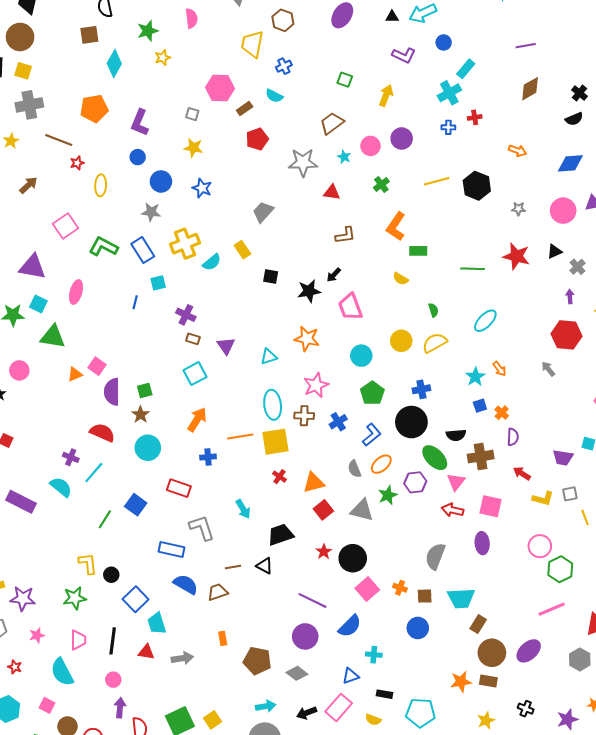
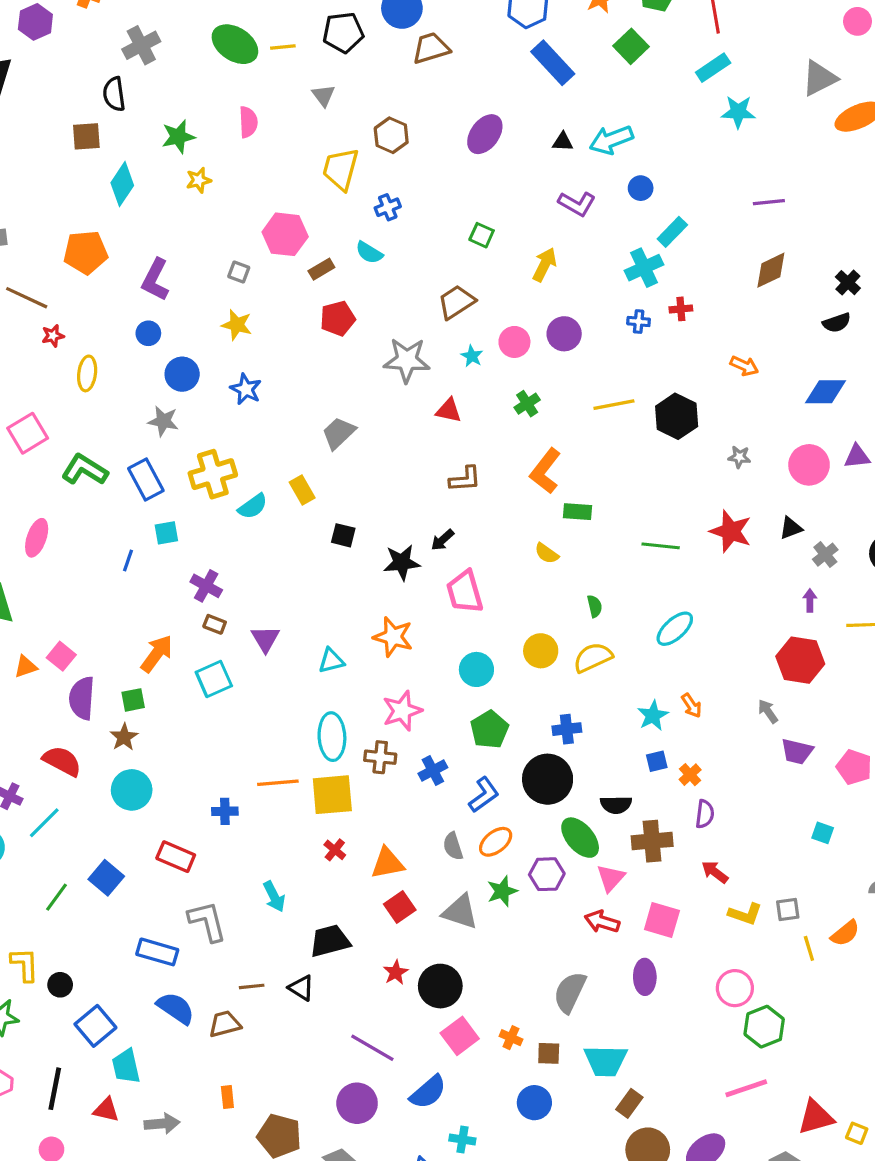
orange arrow: (197, 420) -> (157, 654), moved
purple trapezoid: (563, 458) -> (797, 751), moved

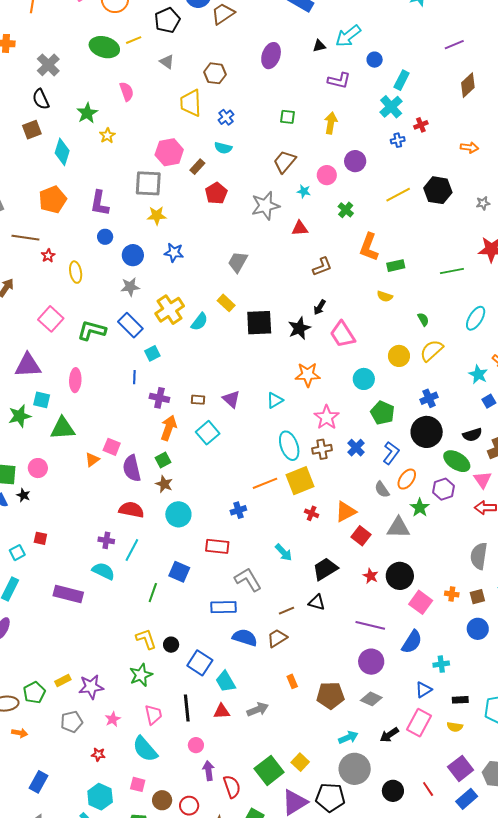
gray square: (239, 272) -> (148, 183), size x2.0
black square: (343, 535) -> (259, 323), size x1.8
purple cross: (206, 586) -> (159, 398), moved

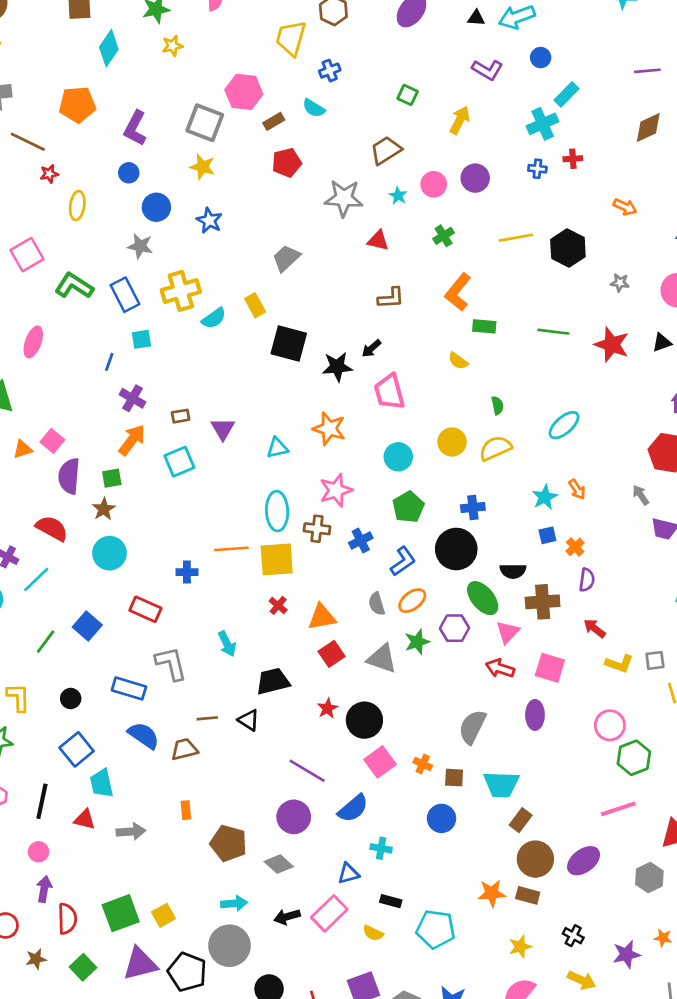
green line: (452, 271) -> (553, 332), moved
brown rectangle: (198, 400) -> (181, 416), turned -32
black circle: (171, 645) -> (71, 699), moved

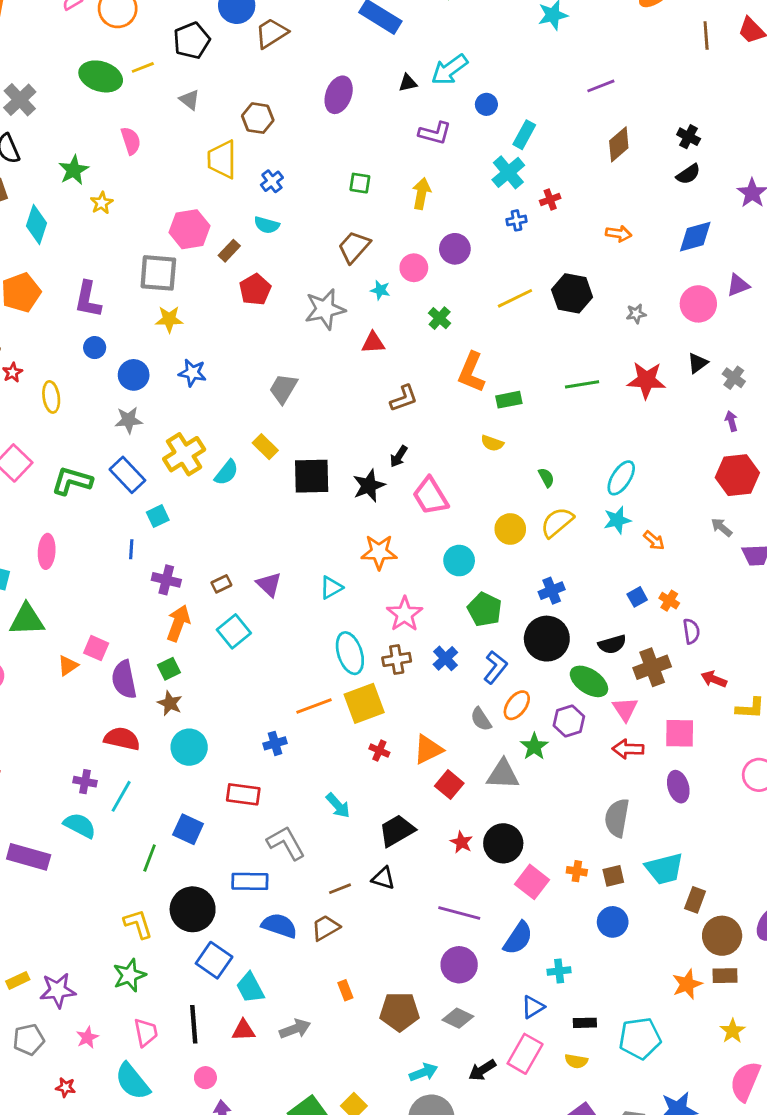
cyan star: (545, 497) -> (617, 520), moved, turned 30
black circle: (71, 699) -> (193, 909), size x2.0

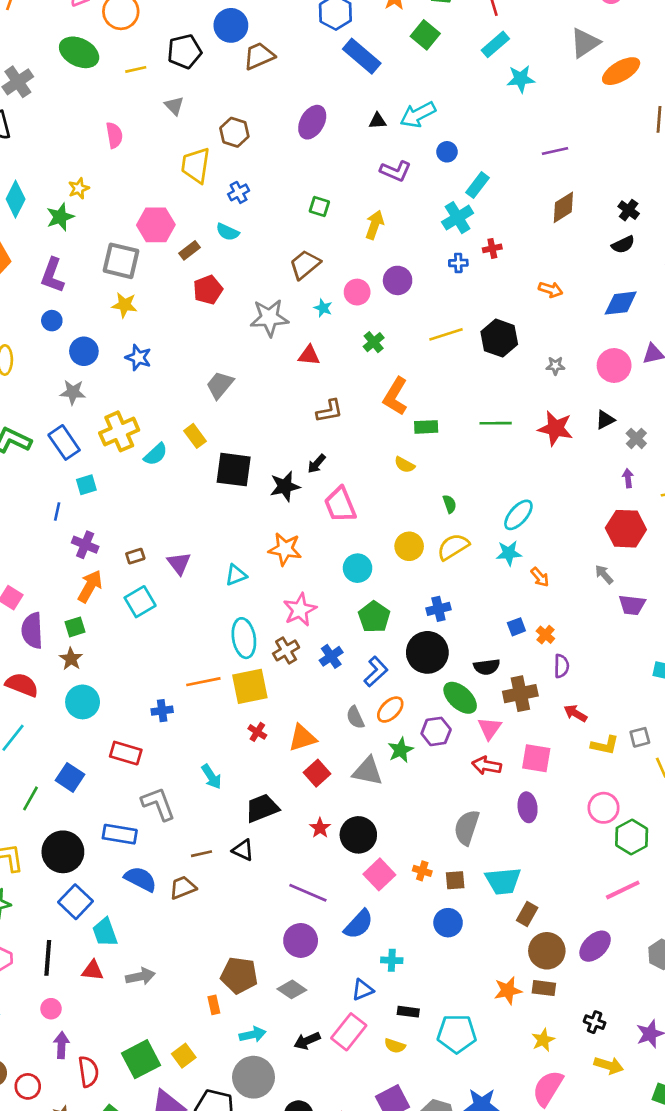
green ellipse: (101, 76) -> (79, 52), moved
green star: (74, 170) -> (60, 217), moved
brown cross: (397, 659) -> (286, 650), turned -30
orange rectangle: (345, 990) -> (214, 1005), moved

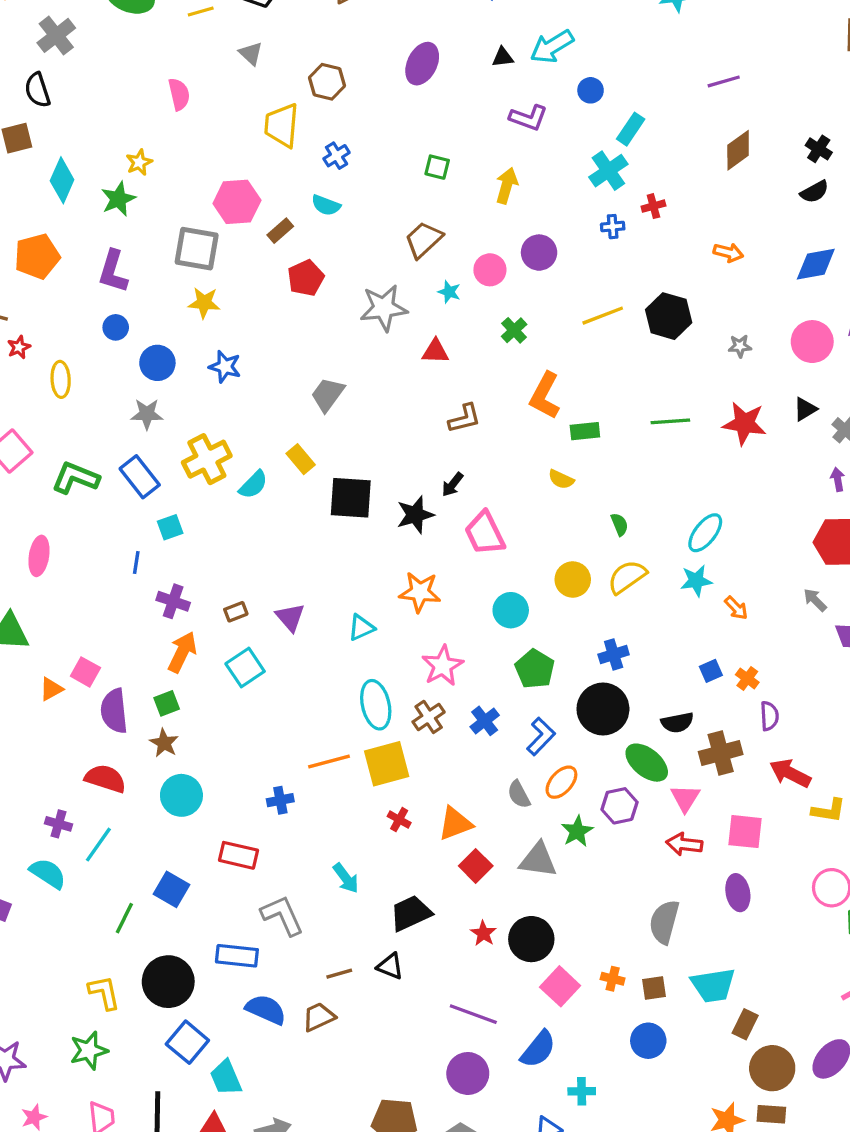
red arrow: (575, 713) -> (790, 773), size x1.4

